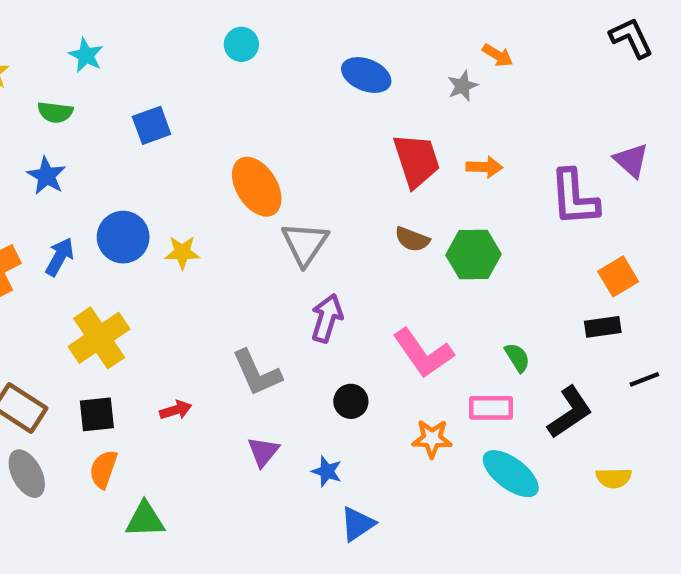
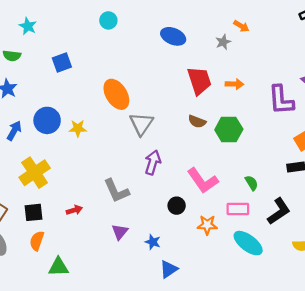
black circle: (351, 401) -> (177, 206), moved

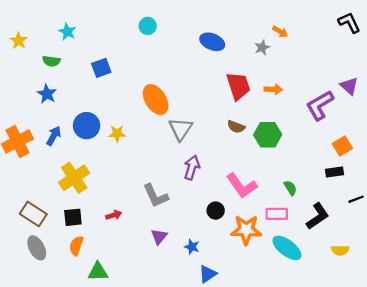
purple L-shape: (281, 100) -> (320, 105), turned 64
orange star: (207, 225) -> (246, 230), size x1.5

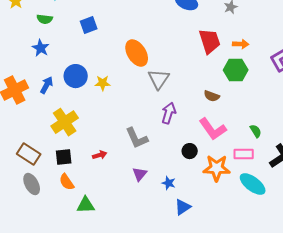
brown semicircle: (236, 127) -> (212, 96), moved
green hexagon: (268, 135) -> (236, 70), moved
orange semicircle: (76, 246) -> (67, 182), turned -54

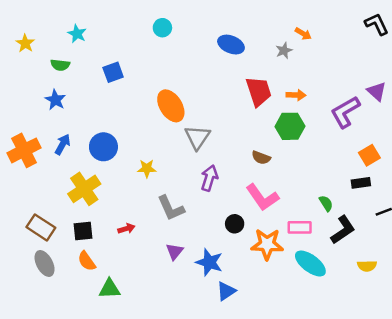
blue circle: (76, 76) -> (103, 147), moved
yellow star: (103, 83) -> (147, 168), moved
green semicircle: (256, 131) -> (326, 203), moved
blue star: (169, 183) -> (209, 262), size x1.6

